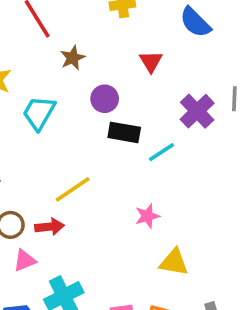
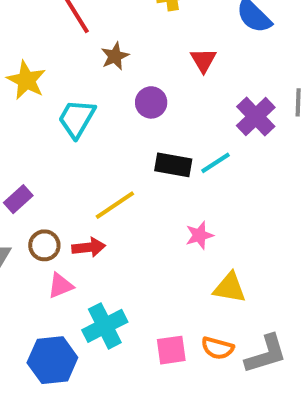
black rectangle: (124, 132) -> (173, 165), moved

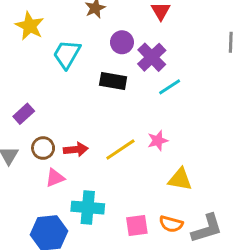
purple cross: (256, 117) -> (152, 57), moved
black rectangle: (173, 165) -> (113, 81), moved
yellow line: (115, 205) -> (120, 150), moved
cyan cross: (105, 326) -> (88, 208), turned 32

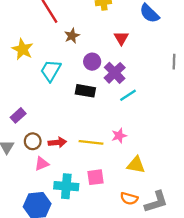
yellow line: (120, 150) -> (91, 142), turned 40
pink square: (137, 225) -> (96, 177), moved

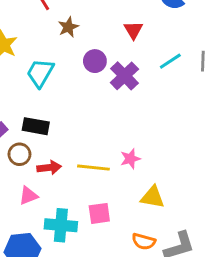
black rectangle: (85, 91) -> (36, 126), moved
cyan line: (128, 95) -> (170, 61), moved
brown circle: (33, 141) -> (19, 154), moved

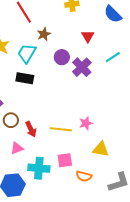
cyan trapezoid: (40, 73) -> (27, 53), moved
black rectangle: (36, 126) -> (25, 78), moved
red arrow: (49, 168) -> (31, 129), turned 70
orange semicircle: (144, 242) -> (84, 176), moved

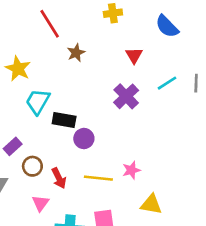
cyan trapezoid: (27, 53) -> (38, 102), moved
purple circle: (62, 57) -> (84, 139), moved
black rectangle: (25, 78) -> (64, 120), moved
pink triangle: (17, 148) -> (40, 203), turned -32

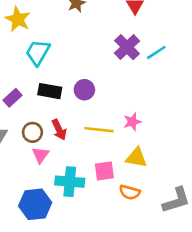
cyan line: (167, 83) -> (156, 52), moved
black rectangle: (64, 120) -> (50, 91), moved
brown circle: (32, 166) -> (32, 132), moved
yellow triangle: (151, 204) -> (136, 158), moved

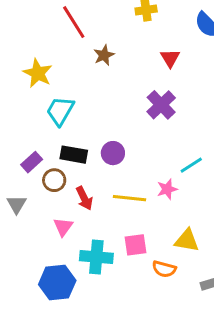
cyan line: (156, 52) -> (191, 165), moved
brown circle: (32, 132) -> (54, 180), moved
yellow triangle: (136, 158) -> (187, 240), moved

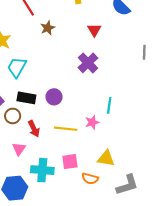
cyan line: (191, 165) -> (109, 105), turned -49

